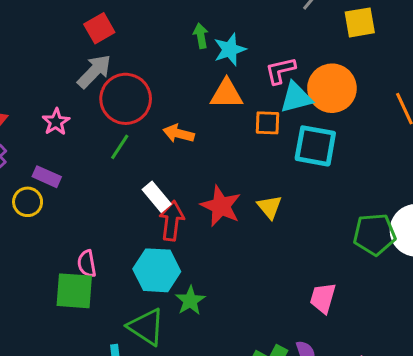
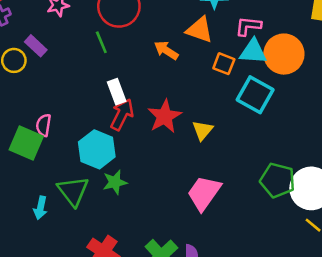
orange arrow: (179, 134) -> (166, 50), moved
green line: (120, 147) -> (101, 42), turned -75
pink trapezoid: (323, 298) -> (204, 193), moved, size x1.4

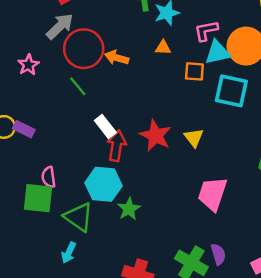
orange triangle: (200, 30) -> (163, 48), size x0.6
purple rectangle: (36, 46) -> (24, 129), moved
orange arrow: (166, 50) -> (117, 58), moved
green triangle: (73, 191) -> (79, 217), moved
cyan arrow: (40, 208) -> (69, 253), turned 30

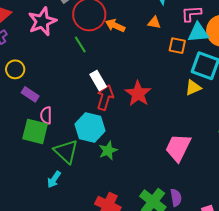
pink star: (28, 65) -> (42, 21), size x1.6
purple rectangle: (24, 129) -> (30, 94), moved
yellow triangle: (194, 138) -> (193, 88), moved, turned 36

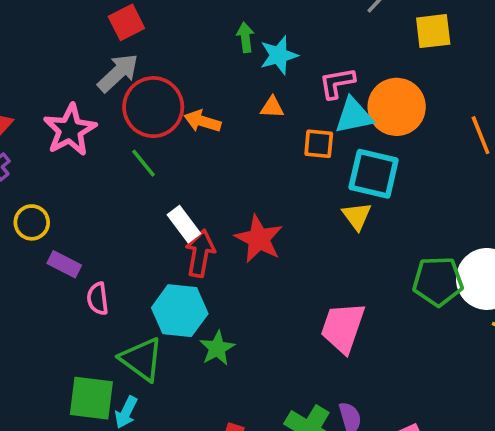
yellow triangle: (193, 88) -> (357, 216), turned -36
green square: (35, 131) -> (91, 398), moved

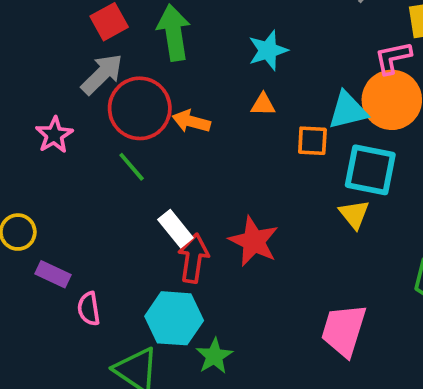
green arrow: (245, 37) -> (174, 33), moved, size x1.8
pink L-shape: (337, 83) -> (393, 58), moved
pink star: (70, 130) -> (54, 135), size x0.7

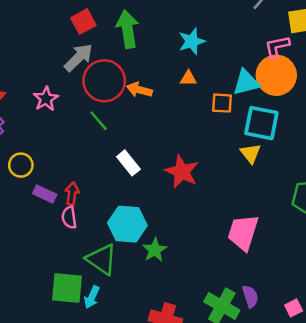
red arrow: (193, 258) -> (72, 194), moved, size x0.7

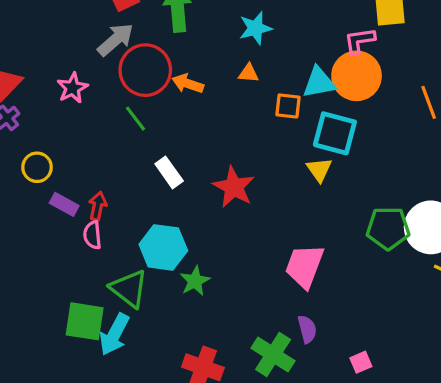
purple semicircle: (250, 296) -> (307, 329), moved
cyan arrow: (92, 297) -> (114, 334), size x1.5

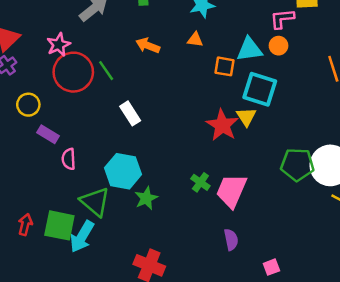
red circle: (145, 70) -> (73, 72), moved
orange circle: (357, 76) -> (279, 46), size x0.5
red star: (234, 187) -> (222, 125), moved
red arrow: (98, 206) -> (25, 224), moved
green cross: (273, 355) -> (200, 182), moved, size x0.6

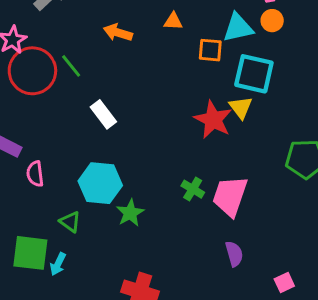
green triangle: (95, 202) -> (70, 222), size x0.6
cyan arrow: (82, 237) -> (58, 264), size x0.6

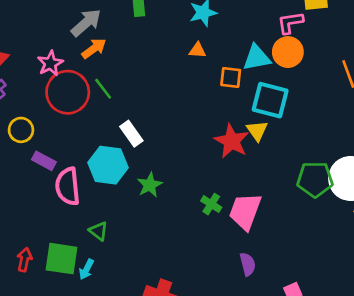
orange circle: (272, 21) -> (288, 52), size x1.5
orange arrow: (118, 33) -> (94, 49), moved, turned 125
pink semicircle: (35, 174) -> (68, 186), size x1.6
cyan hexagon: (100, 183) -> (108, 165), moved
green star: (130, 213) -> (150, 185), moved

